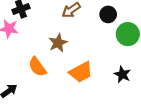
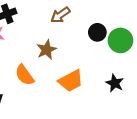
black circle: (108, 14) -> (97, 32), moved

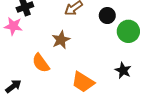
black circle: (97, 32) -> (107, 16), moved
orange trapezoid: (71, 81) -> (83, 82), moved, turned 60

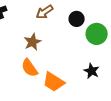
orange semicircle: (41, 63) -> (30, 68), moved

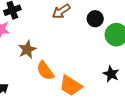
brown star: (33, 42) -> (27, 50), moved

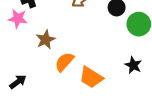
orange semicircle: (45, 71) -> (64, 62), turned 78

